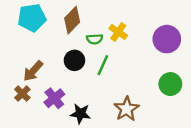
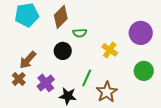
yellow cross: (118, 32) -> (110, 50), moved
green line: (103, 65) -> (87, 78), moved

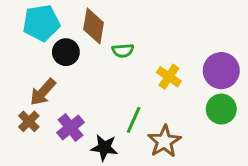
brown diamond: (61, 17) -> (94, 26), turned -35
purple circle: (141, 33) -> (221, 71), moved
black circle: (63, 51) -> (66, 52), moved

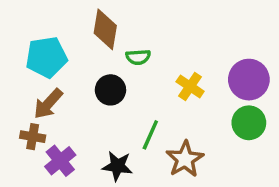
cyan pentagon: (41, 23) -> (46, 57), moved
black circle: (66, 52) -> (110, 90), moved
brown cross: (29, 121) -> (33, 137), turned -35
purple cross: (70, 128) -> (60, 161), moved

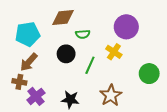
brown diamond: (105, 29) -> (63, 18), turned 75
purple circle: (249, 80) -> (126, 27), moved
green line: (150, 135) -> (90, 65), moved

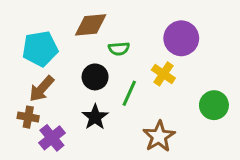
black star: (70, 100) -> (95, 117), moved, turned 30

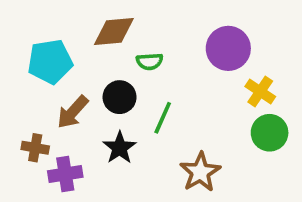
yellow cross: (163, 74) -> (260, 91), moved
brown arrow: (42, 89) -> (73, 112), moved
purple cross: (52, 138) -> (65, 174), turned 30

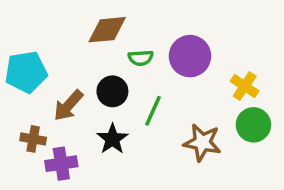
purple circle: (228, 48) -> (190, 56), moved
cyan pentagon: (50, 61) -> (26, 72), moved
brown star: (200, 172) -> (202, 142), moved, turned -30

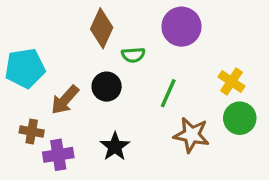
brown diamond: (107, 30) -> (102, 28), turned -60
purple circle: (190, 56) -> (181, 27), moved
green line: (153, 111) -> (168, 93), moved
black star: (112, 139) -> (115, 146), moved

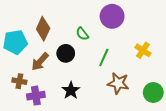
brown diamond: (102, 28) -> (43, 29), moved
green semicircle: (133, 55) -> (82, 34), turned 56
green circle: (240, 118) -> (153, 93), moved

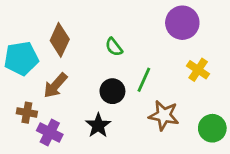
purple circle: (112, 16) -> (182, 23), moved
black circle: (66, 53) -> (112, 91), moved
purple cross: (36, 96) -> (50, 133), turned 36

